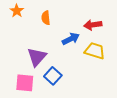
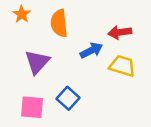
orange semicircle: (46, 18) -> (59, 23), size x1.5
purple triangle: (37, 57) -> (37, 62), moved

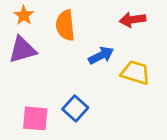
red arrow: (120, 32) -> (133, 20), moved
purple triangle: (37, 62) -> (22, 50), moved, turned 32

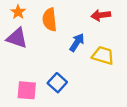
purple triangle: (22, 50) -> (17, 38), turned 35
blue arrow: (101, 55) -> (77, 42), turned -30

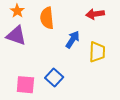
yellow trapezoid: (103, 55) -> (97, 52), turned 75

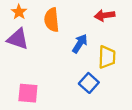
blue square: (54, 77) -> (89, 83), moved

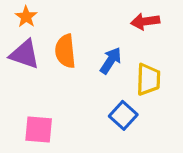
orange semicircle: (52, 20) -> (65, 51), moved

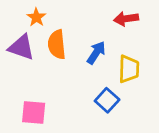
orange star: (26, 17) -> (36, 17), moved

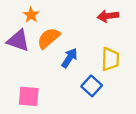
orange semicircle: (57, 45) -> (49, 38), turned 55
blue arrow: (96, 53) -> (69, 58), moved

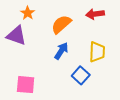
orange semicircle: (49, 38) -> (61, 24), moved

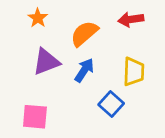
purple triangle: (16, 36) -> (46, 62), moved, turned -40

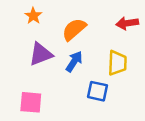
red arrow: (131, 19) -> (127, 23), moved
blue square: (111, 104) -> (98, 91), turned -30

